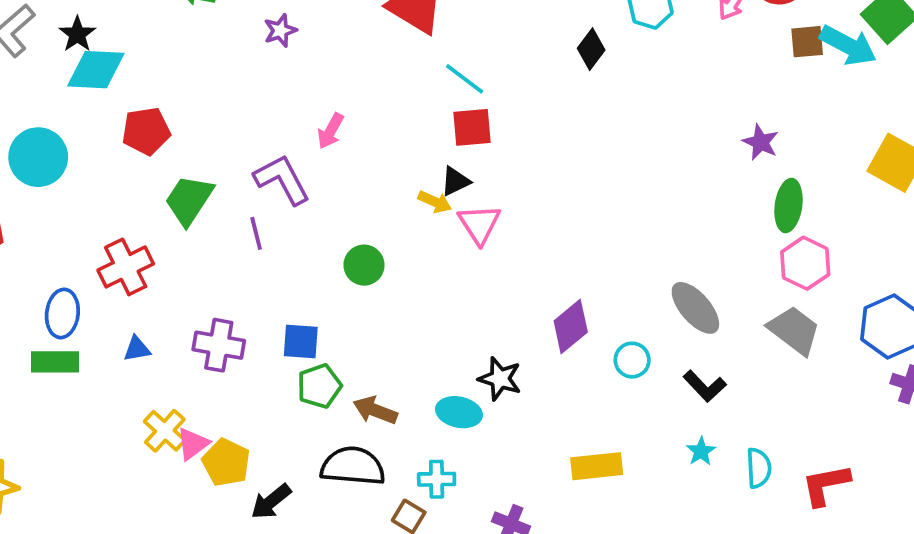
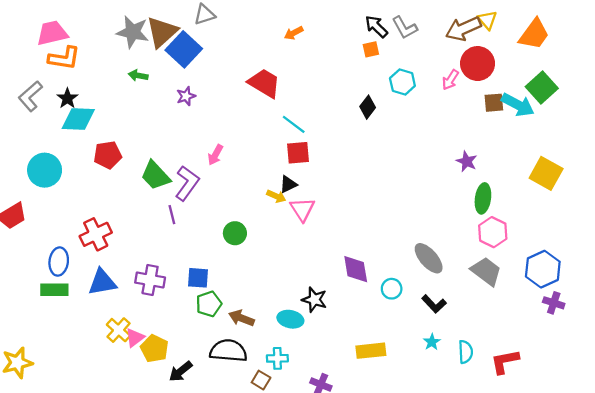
purple L-shape: (282, 179) -> (187, 183), turned 64
green trapezoid: (189, 200) -> (156, 176), moved, turned -76
purple diamond: (571, 327) -> (356, 269), turned -60
blue triangle: (137, 349) -> (102, 282), size x1.8

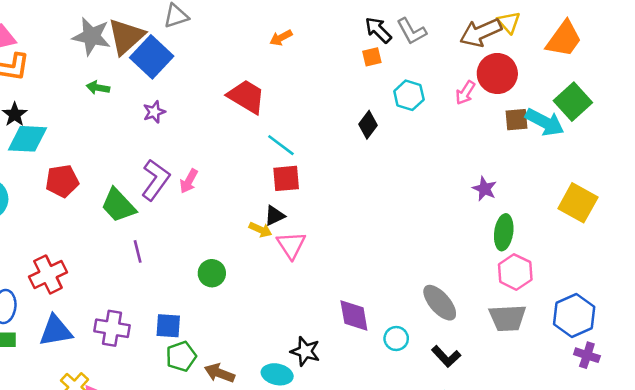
purple L-shape: (187, 183) -> (156, 180), moved
gray trapezoid: (486, 271) -> (508, 318), turned 140

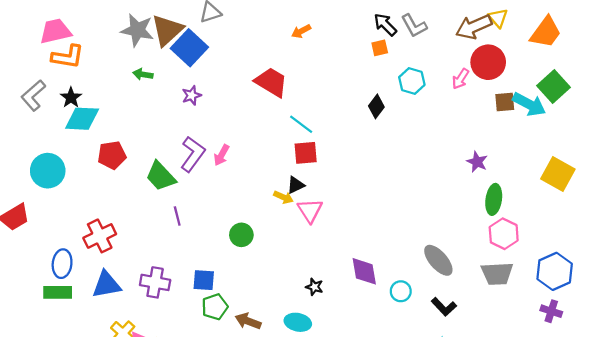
black star: (305, 351) -> (314, 287), moved, size x0.7
purple cross: (587, 355) -> (551, 311), moved

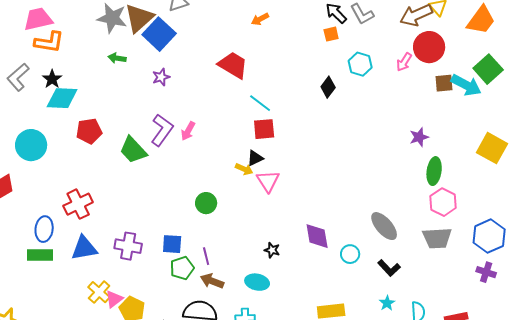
purple star: (477, 162) -> (419, 137), turned 30
purple line: (177, 216) -> (206, 256), moved

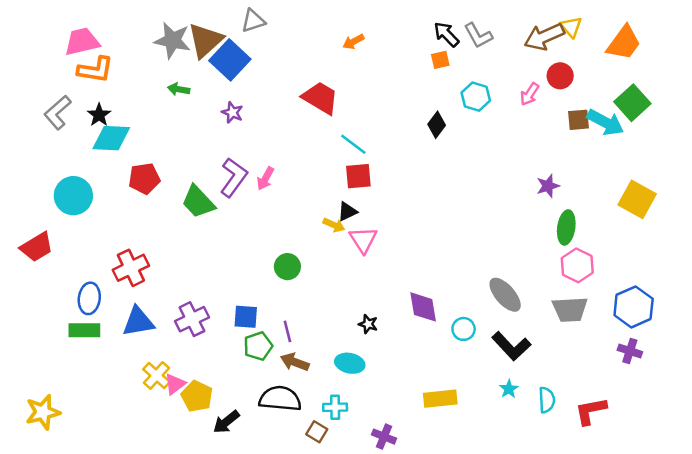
red circle: (429, 47) -> (560, 76), size x0.7
purple star: (161, 77) -> (232, 113), turned -30
purple cross: (128, 246) -> (192, 319), turned -36
black L-shape: (389, 268) -> (511, 346), size x1.4

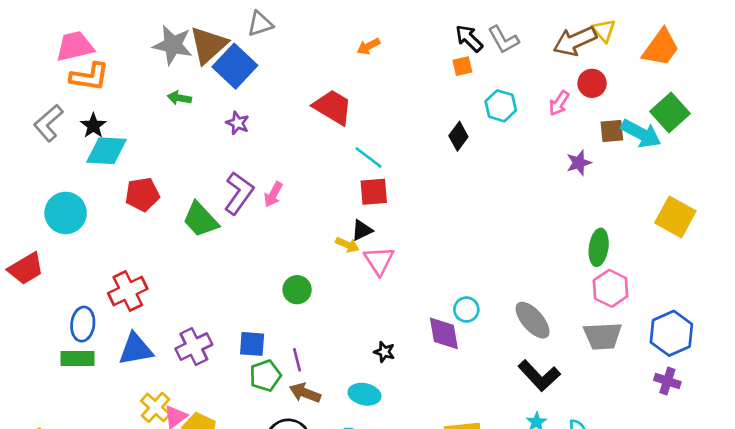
purple star: (548, 186) -> (579, 163), moved
cyan circle: (464, 329) -> (466, 310), moved

